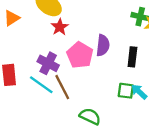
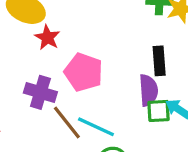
purple semicircle: (103, 45) -> (148, 90), moved
cyan line: (41, 85) -> (96, 127), moved

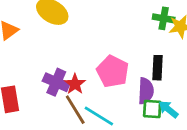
red star: (47, 37) -> (75, 84), moved
pink pentagon: (84, 72) -> (113, 71), moved

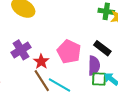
black rectangle: (158, 68) -> (102, 48), turned -54
purple cross: (56, 82) -> (21, 50), moved, turned 36

